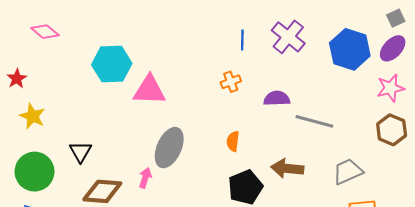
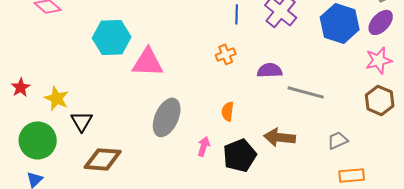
red star: (17, 79) -> (21, 87), moved
yellow star: (32, 116) -> (57, 98), moved
gray trapezoid: (348, 172) -> (338, 140), size x0.7
pink arrow: (145, 178) -> (204, 146), moved

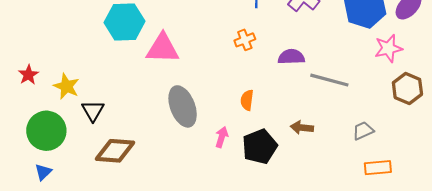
pink star: (379, 60) -> (388, 48), moved
gray ellipse: (167, 117) -> (183, 106), turned -45
brown arrow: (280, 137) -> (302, 128), size x0.7

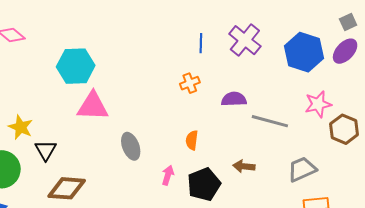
pink triangle: (162, 48) -> (93, 106), moved
pink star: (388, 48) -> (318, 104), moved
gray ellipse: (183, 106) -> (131, 146), size x0.7
gray trapezoid: (363, 131) -> (302, 169), size x1.4

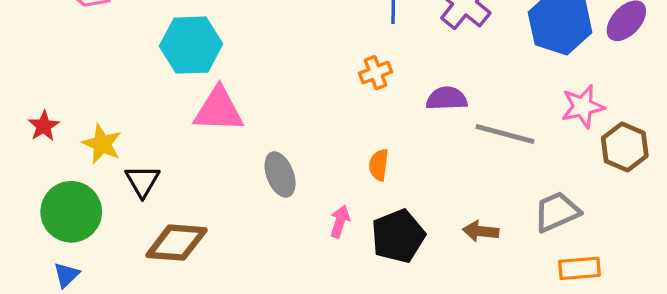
brown arrow: (244, 166) -> (481, 231), moved

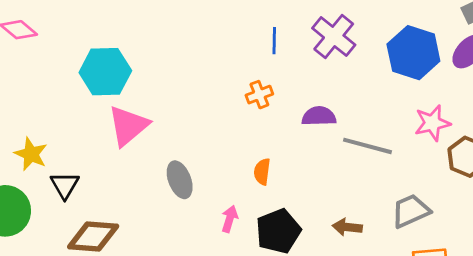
pink triangle: (219, 110) -> (128, 126), turned -42

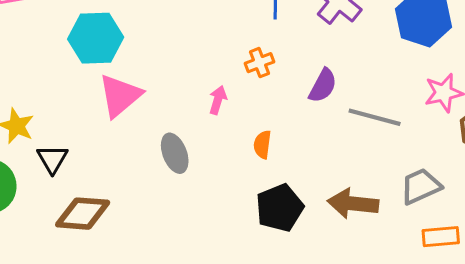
purple semicircle: (319, 116) -> (323, 86), turned 120
pink arrow: (230, 219) -> (218, 100), moved
brown arrow: (347, 227) -> (353, 204), size x1.6

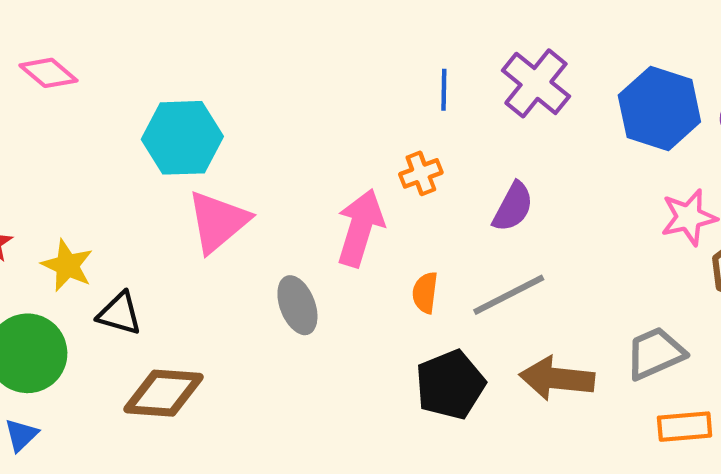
pink arrow: (218, 100) -> (360, 228), size x1.8
gray line: (375, 117) -> (509, 295), moved, turned -42
black triangle: (52, 159) -> (120, 314), turned -44

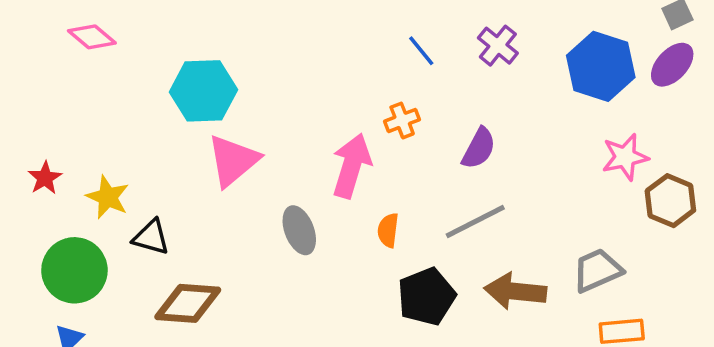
purple cross: (536, 83) -> (498, 46), size x0.7
blue line: (444, 90) -> (421, 51), turned -40
orange semicircle: (425, 293) -> (388, 230), moved

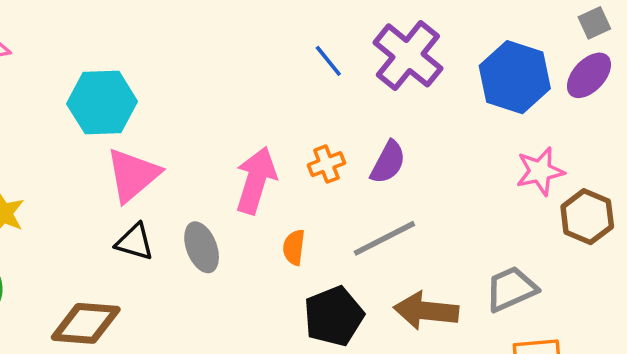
purple cross: (498, 46) -> (408, 55), size x1.6
orange cross: (402, 120) -> (326, 164), moved
black triangle: (151, 237) -> (135, 242), moved

